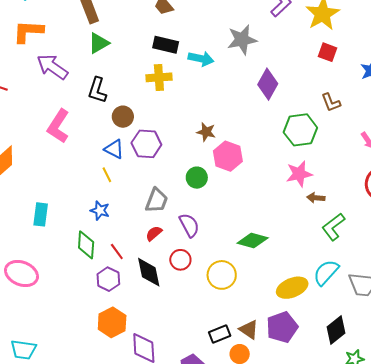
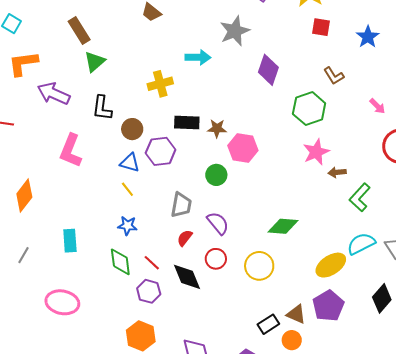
black rectangle: (166, 45) -> (187, 122), moved
cyan semicircle: (326, 272) -> (361, 244), turned 32
orange hexagon: (112, 322) -> (141, 336), moved

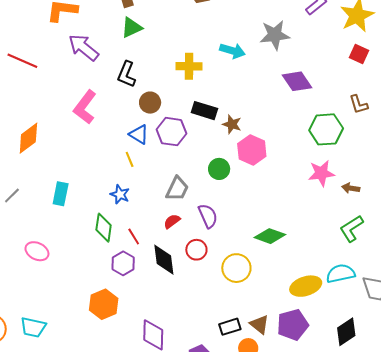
purple diamond: (268, 70) -> (297, 81), turned -68
brown arrow: (337, 172) -> (351, 188), moved
pink ellipse: (62, 302) -> (37, 251), size x0.7

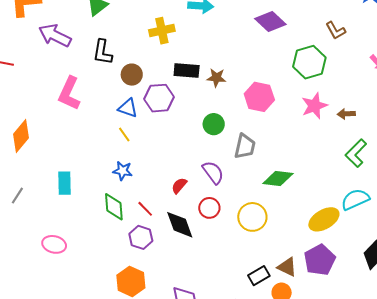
pink hexagon: (252, 150) -> (259, 97), moved
gray trapezoid: (177, 189) -> (245, 146), moved

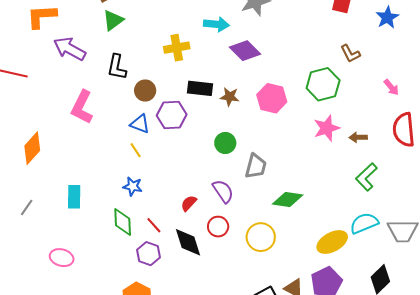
purple diamond: (270, 21) -> (245, 51), moved
pink hexagon: (259, 97) -> (272, 98), moved

